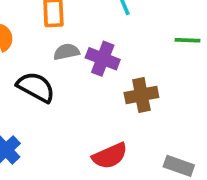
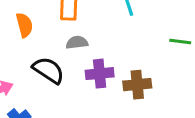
purple cross: (103, 59) -> (100, 74), moved, turned -32

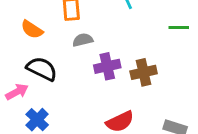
orange semicircle: (24, 25) -> (32, 29), turned 145
black semicircle: (48, 70) -> (42, 69), moved

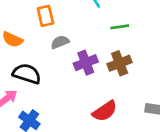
green line: (179, 28) -> (120, 27), moved

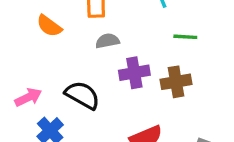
black semicircle: (27, 74) -> (82, 95), moved

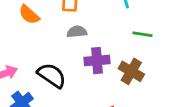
brown cross: (176, 82) -> (131, 71), turned 35

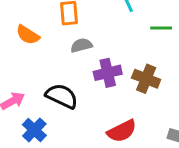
green line: (143, 34) -> (161, 28), moved

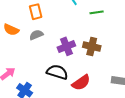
gray semicircle: (81, 45) -> (36, 35), moved
black semicircle: (62, 96) -> (57, 72), moved

